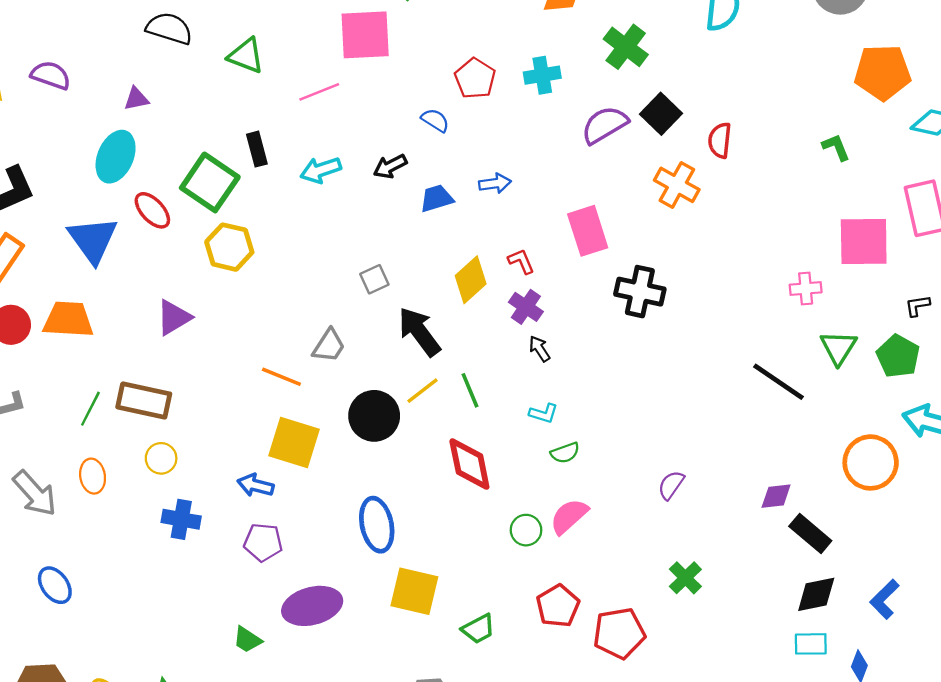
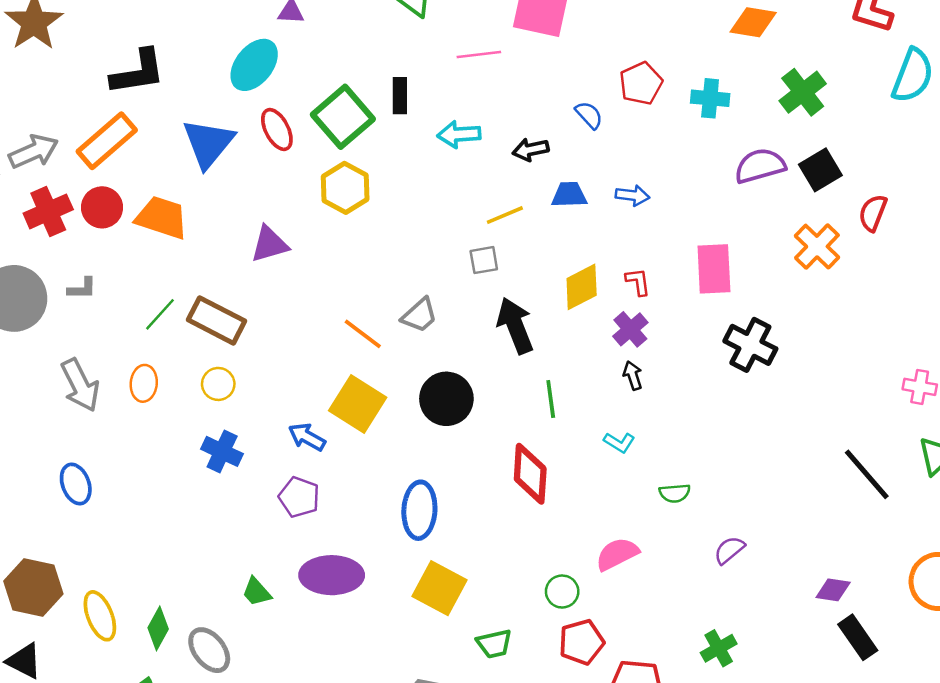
yellow line: (422, 391) -> (505, 215), moved
green semicircle: (565, 453) -> (675, 493), moved
green circle: (526, 530) -> (562, 592), moved

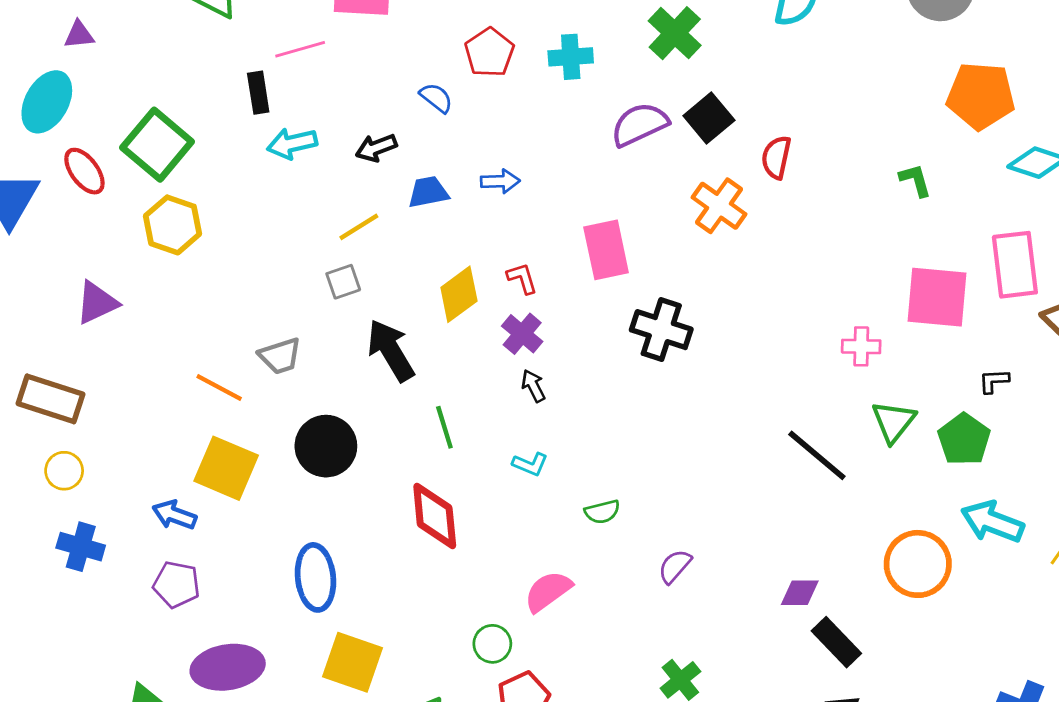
black rectangle: (400, 96) -> (258, 93), moved
gray trapezoid: (419, 315) -> (280, 356), turned 33

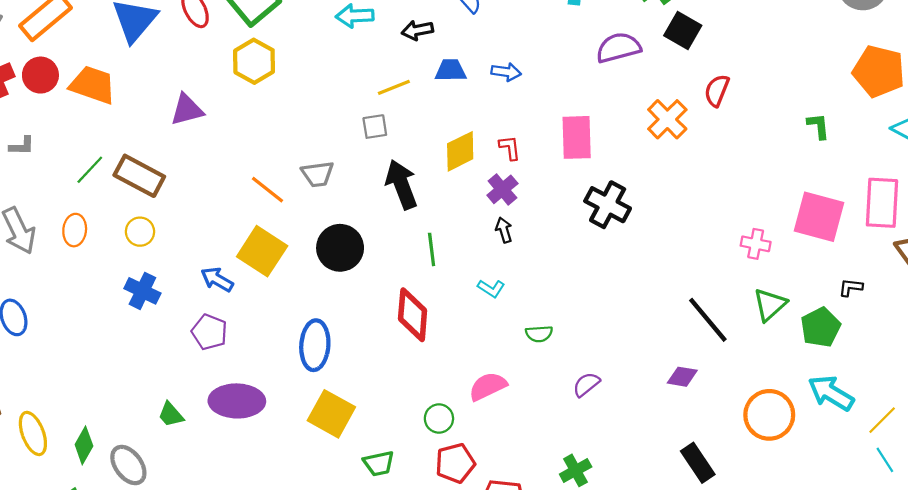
black square: (709, 118) -> (683, 31), moved, turned -30
purple diamond: (800, 593) -> (682, 377), moved

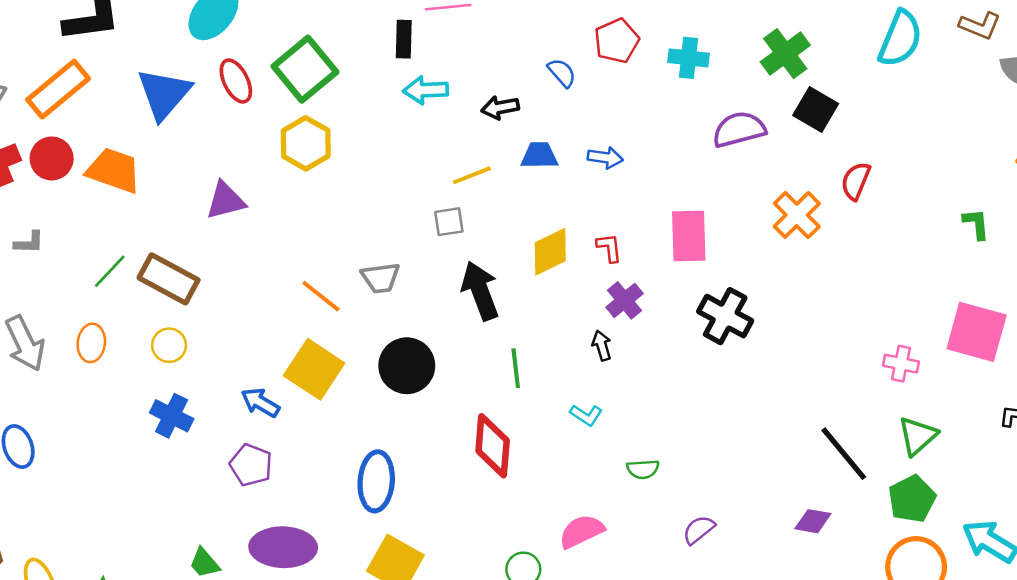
purple cross: (502, 189) -> (625, 300), moved
green pentagon: (821, 327) -> (912, 499), moved

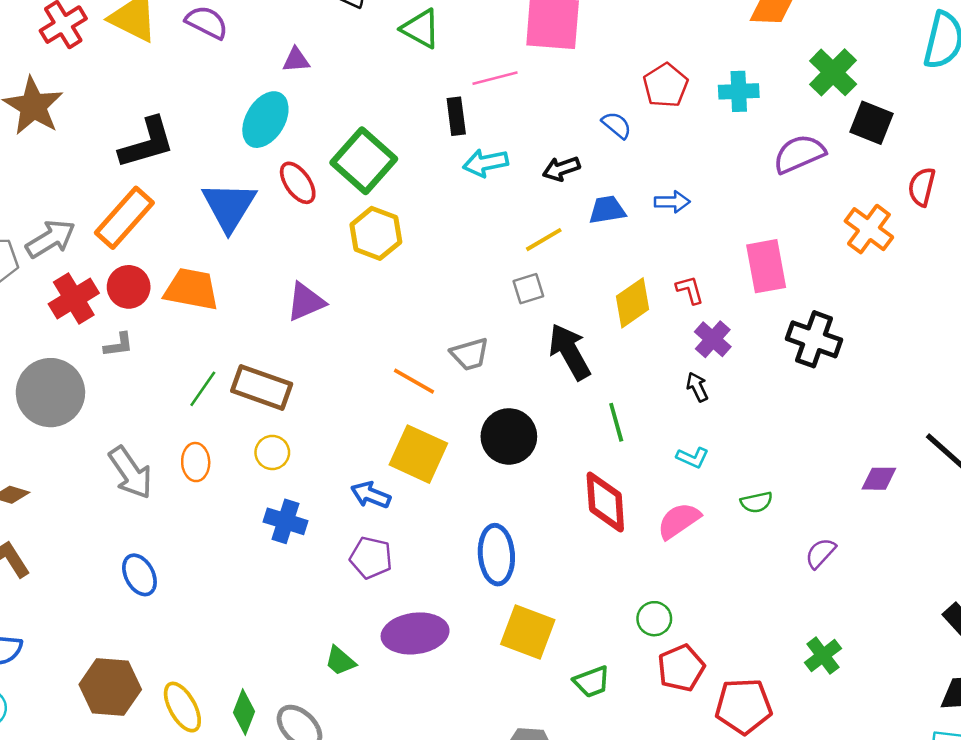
gray L-shape: (29, 243) -> (118, 345), moved
purple diamond: (813, 521) -> (879, 479), moved
pink semicircle: (582, 531) -> (679, 521), moved

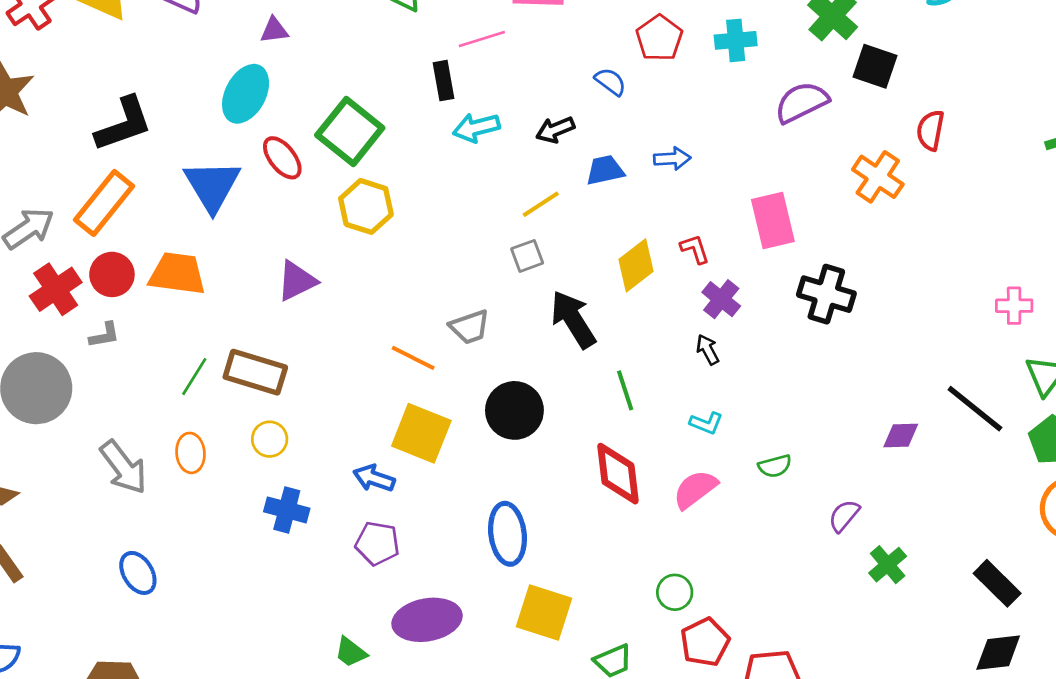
green cross: (823, 656) -> (888, 565), moved

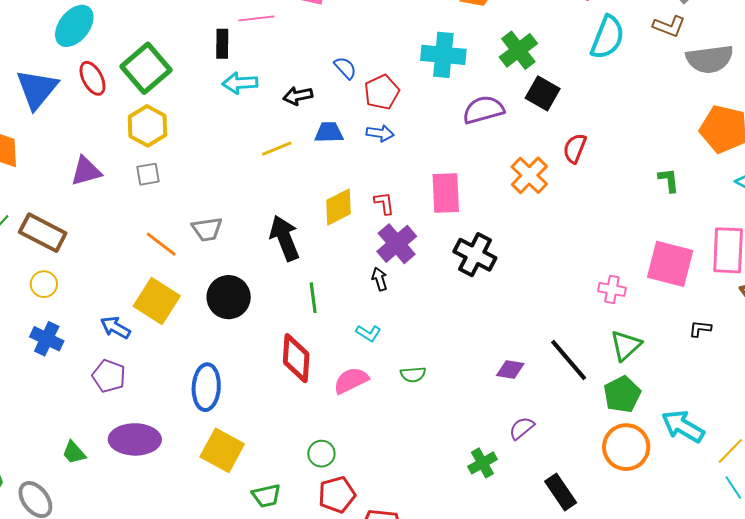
red pentagon: (659, 38) -> (382, 92), moved
cyan cross: (736, 40) -> (443, 55), size x1.4
gray square: (527, 256) -> (148, 174), moved
purple cross: (721, 299) -> (397, 244), size x1.4
purple semicircle: (844, 516) -> (522, 428), moved

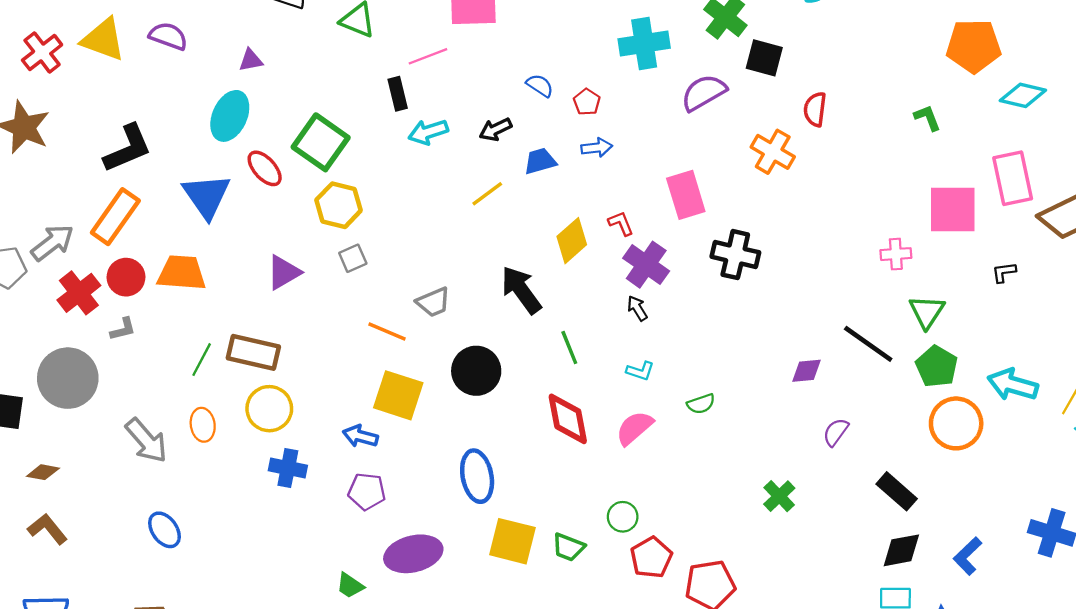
red pentagon: (382, 92) -> (587, 102), size x0.7
yellow circle: (44, 284) -> (269, 409), size x1.5
green cross: (482, 463) -> (779, 496), moved
green trapezoid: (266, 496) -> (568, 547), moved, turned 48

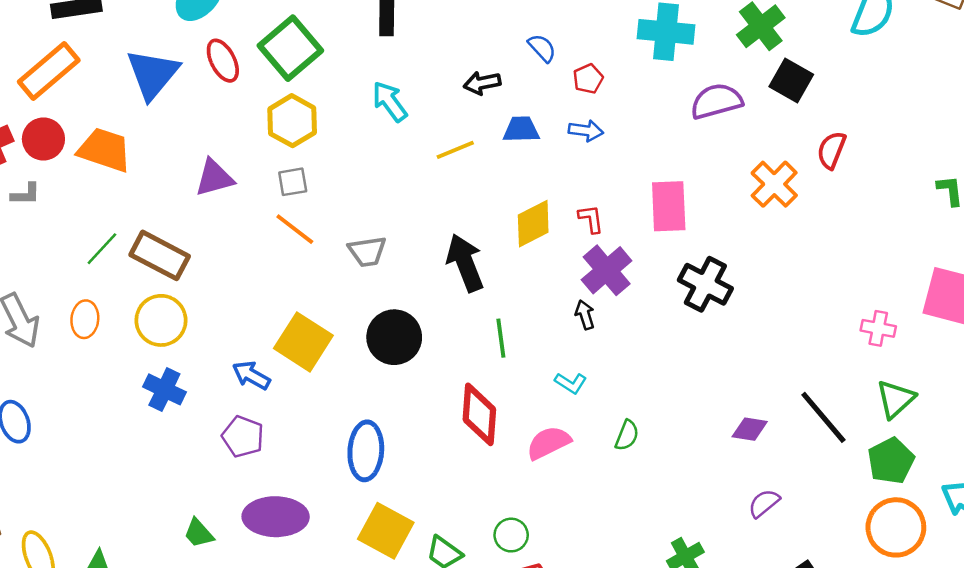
cyan arrow: (428, 132) -> (390, 102), moved, turned 57
orange line: (387, 332) -> (295, 229), moved
green semicircle: (701, 404) -> (627, 435), turned -64

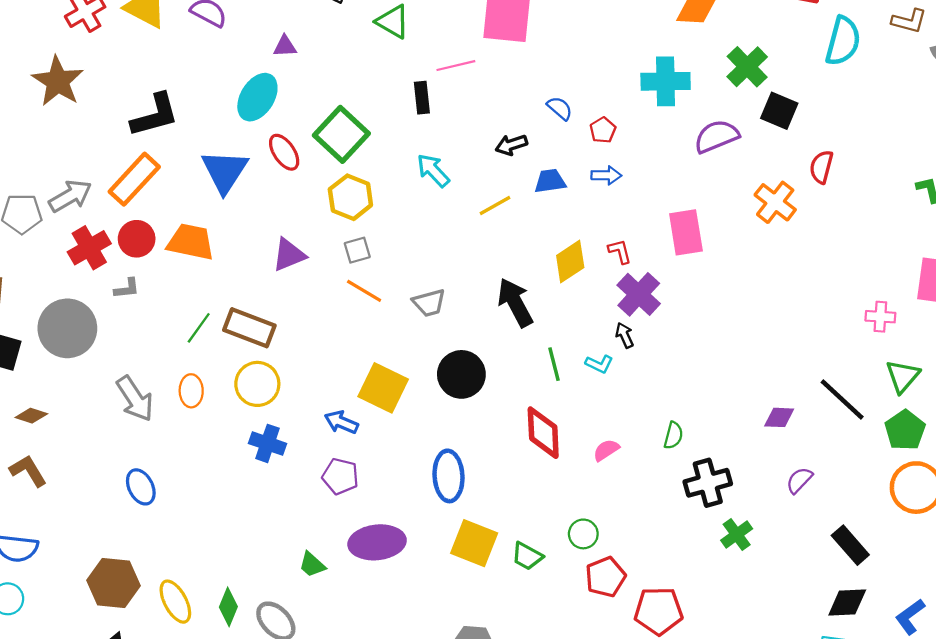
black cross: (705, 284) -> (708, 483), moved, turned -36
cyan L-shape: (571, 383) -> (599, 364), moved
pink semicircle: (549, 443) -> (606, 450), size x0.7

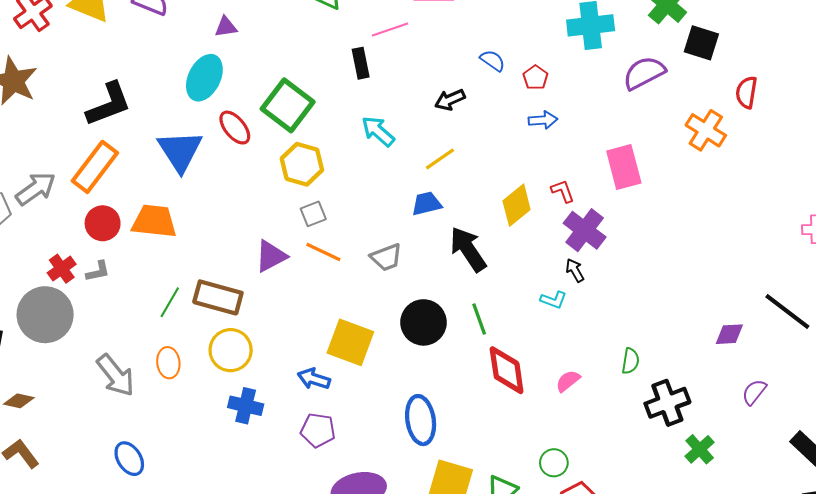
blue trapezoid: (550, 181) -> (426, 204), moved
red cross: (89, 248) -> (62, 269), moved, size x0.7
purple triangle: (289, 255) -> (271, 256), moved
green line: (554, 364) -> (479, 319), moved

